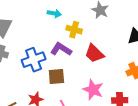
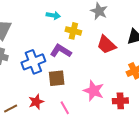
red trapezoid: (94, 54) -> (106, 45), moved

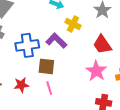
pink star: (94, 91) -> (96, 71), moved
pink line: (65, 108) -> (49, 88), moved

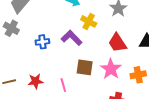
blue cross: (27, 45) -> (42, 42), size x0.6
brown square: (46, 66) -> (85, 67), moved

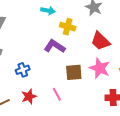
blue cross: (42, 42) -> (23, 70), moved

